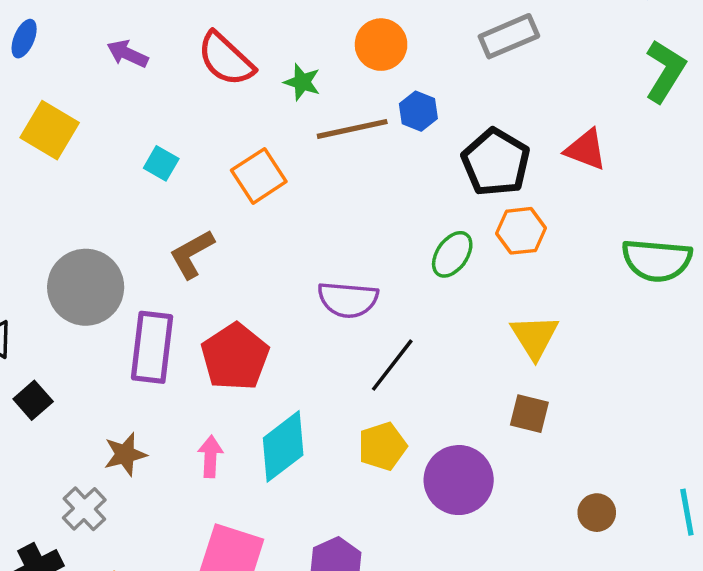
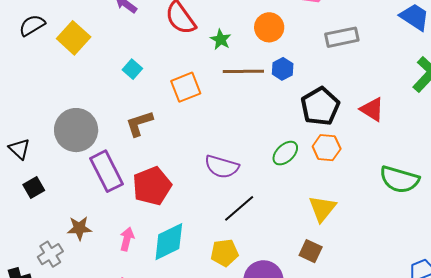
purple rectangle: (152, 347) -> (107, 171), turned -45

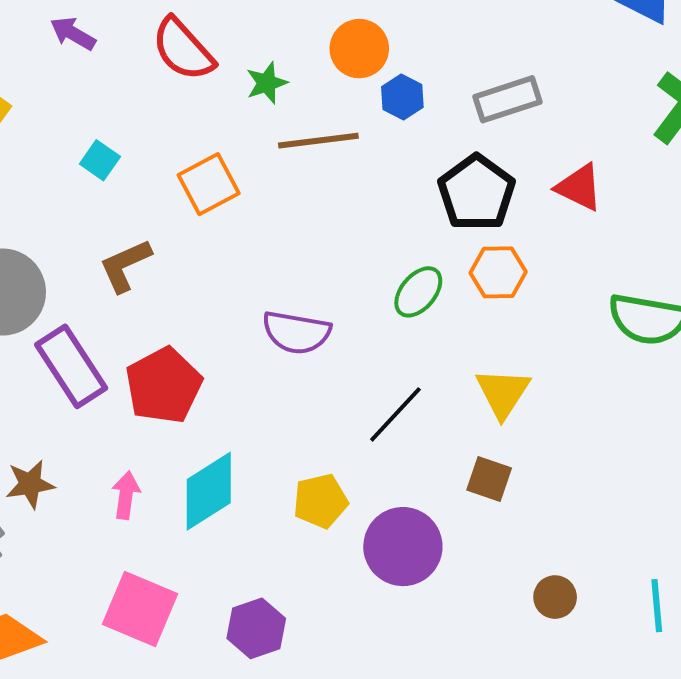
gray rectangle: (342, 37) -> (508, 99), moved
green star: (221, 40) -> (267, 83), turned 30
blue hexagon: (283, 69) -> (402, 97), moved
black line: (239, 208) -> (395, 414), moved

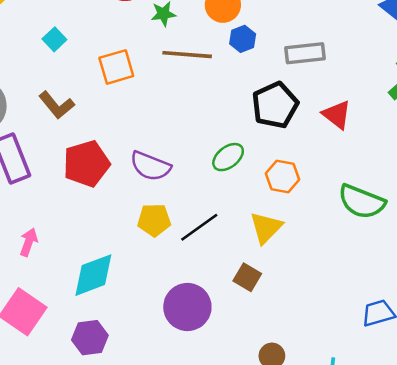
brown L-shape: (125, 265) -> (57, 105), turned -117
orange hexagon: (498, 272) -> (282, 176), moved
red pentagon: (164, 385) -> (86, 164), moved
cyan diamond: (209, 491) -> (93, 275), moved
yellow pentagon: (320, 501) -> (154, 220), moved

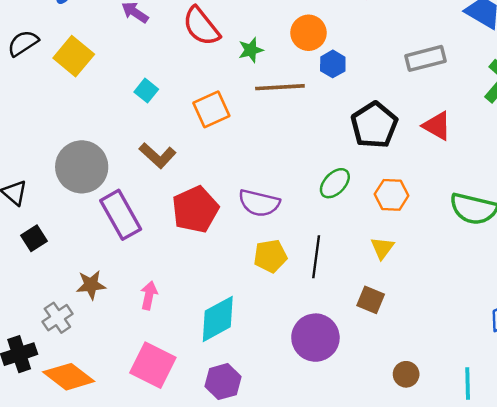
gray rectangle: (305, 53) -> (426, 58), moved
black line: (199, 227) -> (316, 257), turned -39
yellow triangle: (266, 228) -> (382, 248), size x0.7

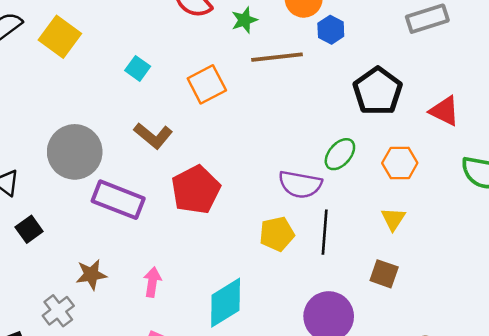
red triangle: (437, 126) -> (444, 111), moved
purple semicircle: (259, 203) -> (300, 184), moved
purple rectangle: (121, 215) -> (118, 200), turned -36

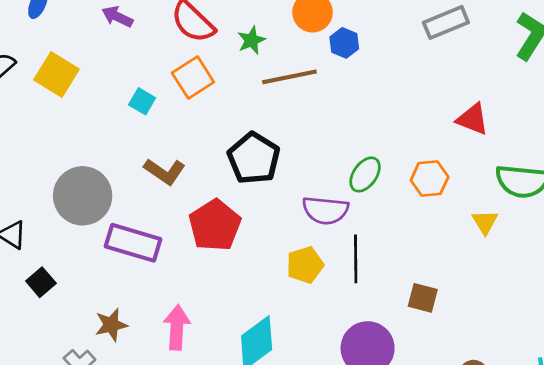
orange square: (207, 84) -> (193, 77), moved
black pentagon: (378, 91) -> (254, 158), moved
yellow triangle: (393, 219) -> (485, 222), moved
pink arrow: (152, 282) -> (177, 327), size x1.4

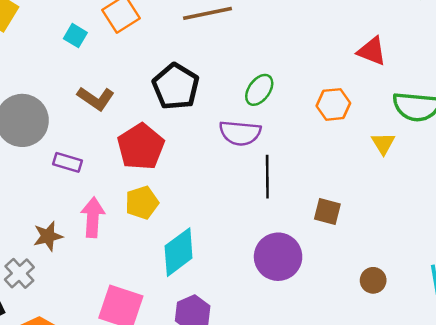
green ellipse: (365, 174) -> (259, 90), moved
purple rectangle: (133, 243) -> (67, 162), size x0.6
yellow pentagon: (305, 265) -> (142, 203), moved
pink arrow: (177, 327) -> (93, 217), moved

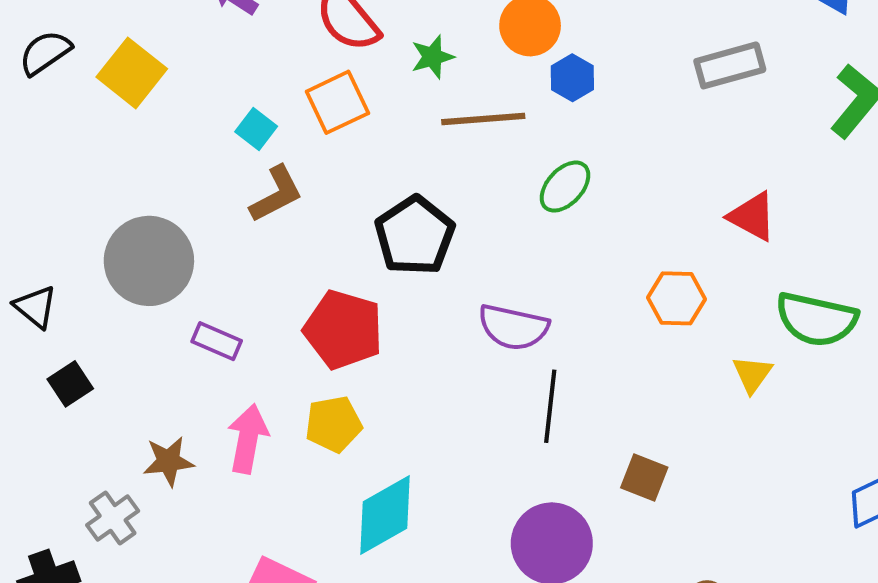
green ellipse: (259, 90) -> (565, 187), moved
brown L-shape: (96, 98) -> (276, 194), moved, turned -69
red pentagon: (141, 147) -> (343, 330), turned -30

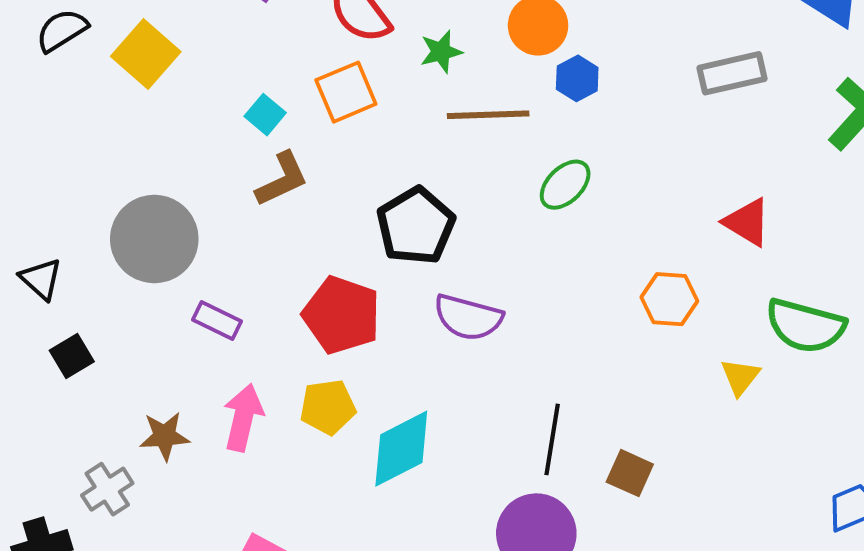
purple semicircle: (513, 327) -> (468, 317), moved
black line: (550, 406) -> (552, 439), moved
cyan diamond: (385, 515) -> (401, 449), moved

